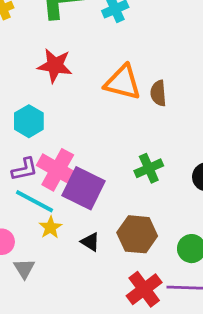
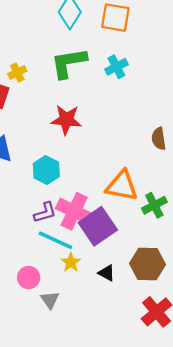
orange triangle: (123, 82) -> (122, 186), moved
purple square: (83, 188) -> (98, 226), turned 33

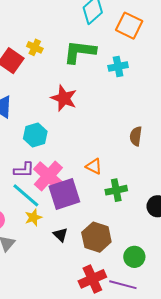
yellow cross: (17, 72) -> (35, 47), turned 35
orange triangle: (122, 186) -> (94, 166), size x0.6

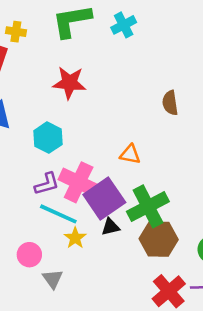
green cross: (116, 190) -> (148, 206), moved, size x1.5
black triangle: (60, 235) -> (110, 227), moved, turned -42

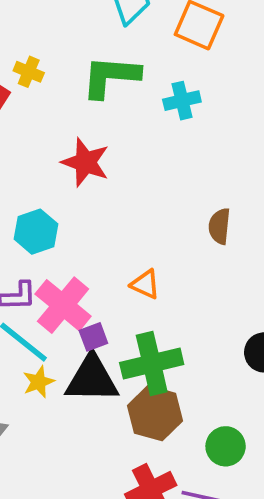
purple square: (104, 198) -> (93, 337), size x0.5
black triangle: (110, 227) -> (92, 379), size x2.0

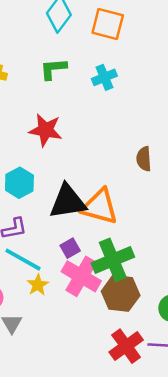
green L-shape: (111, 77) -> (53, 69), size x0.7
orange triangle: (145, 284) -> (100, 207), size x1.8
pink cross: (63, 305) -> (81, 276), moved
black triangle: (92, 379) -> (68, 202), moved

